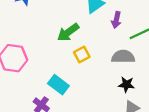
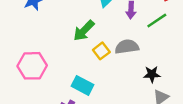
gray semicircle: (123, 57) -> (127, 47), moved

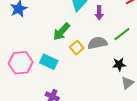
green line: (157, 20) -> (122, 34), moved
cyan rectangle: (83, 85) -> (49, 62), moved

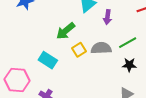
pink hexagon: (21, 63) -> (17, 80), moved
black star: (119, 64) -> (129, 65), moved

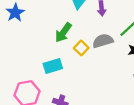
cyan rectangle: (48, 60) -> (53, 66), turned -36

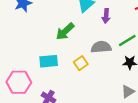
yellow square: (81, 48) -> (81, 63), moved

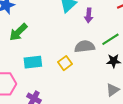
green arrow: (65, 31) -> (18, 32), moved

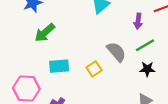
purple arrow: (89, 15) -> (138, 21), moved
gray semicircle: (85, 47) -> (116, 52), turned 54

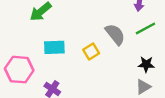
black star: (147, 69) -> (146, 64), moved

